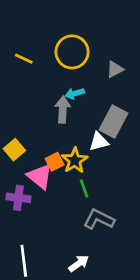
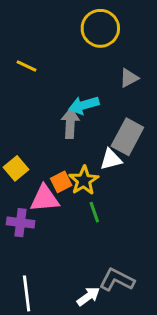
yellow circle: (72, 52) -> (100, 28), moved
cyan arrow: (75, 93) -> (84, 105), size x1.4
pink triangle: (40, 176) -> (45, 199), turned -44
gray L-shape: (99, 219) -> (117, 280), moved

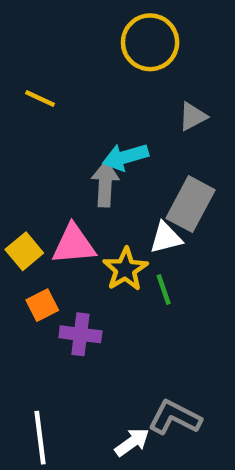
orange square: (61, 182) -> (42, 305), moved
pink triangle: (45, 199) -> (74, 245), moved
green line: (94, 212) -> (164, 289), moved
purple cross: (21, 223) -> (80, 334), moved

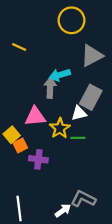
gray triangle: (193, 116) -> (92, 56), size x1.6
yellow square: (24, 251) -> (12, 135), moved
green line: (164, 289) -> (78, 138), turned -72

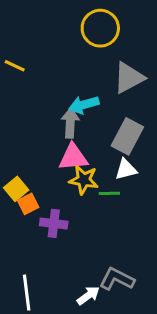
yellow line: (19, 47) -> (15, 66), moved
white triangle: (79, 113) -> (126, 169), moved
pink triangle: (35, 117) -> (73, 157), moved
yellow star: (60, 128) -> (84, 180), turned -30

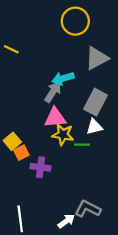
gray arrow: (70, 123) -> (53, 92), turned 30

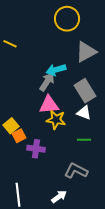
gray rectangle: (96, 102) -> (85, 91), turned -60
white triangle: (94, 127) -> (84, 113), turned 35
green line: (82, 145) -> (84, 140), moved
gray L-shape: (88, 209) -> (76, 171), moved

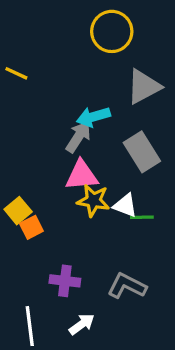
white triangle: (84, 113) -> (125, 206), moved
green line: (84, 140) -> (142, 217), moved
purple cross: (36, 149) -> (65, 281), moved
white arrow: (59, 197) -> (82, 324), moved

